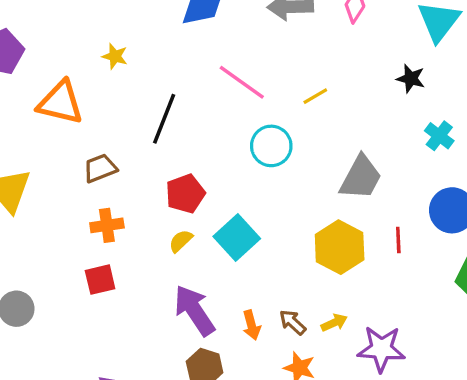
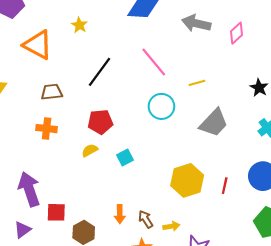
gray trapezoid: (361, 177) -> (214, 123), moved
cyan square: (237, 238) -> (125, 157), size x0.6
red square: (100, 280) -> (56, 212), moved
purple arrow: (194, 310) -> (29, 189), moved

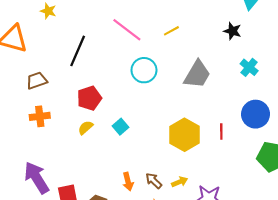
yellow line: (197, 83) -> (171, 31), moved

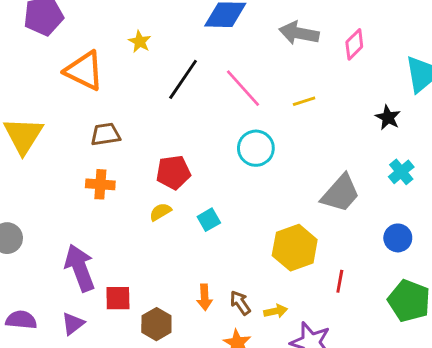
black line: (78, 51) -> (183, 79), moved
gray trapezoid: (197, 74) -> (341, 193), moved
blue circle: (256, 114) -> (398, 238), size x0.7
red line: (221, 132) -> (340, 281), moved

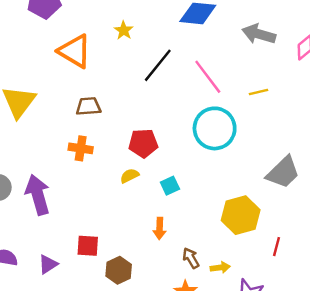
cyan circle: (256, 148) -> (215, 128), size x1.4
purple arrow: (80, 268) -> (38, 195), moved
orange arrow: (205, 297) -> (160, 228), moved

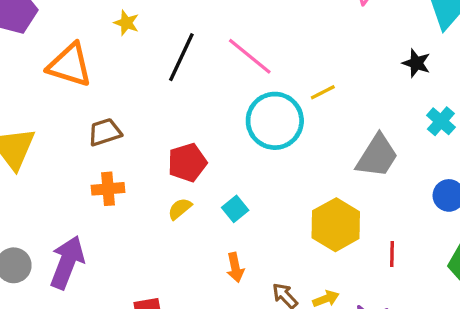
yellow line: (258, 92) -> (323, 92), moved
purple arrow: (38, 195) -> (67, 262), turned 51

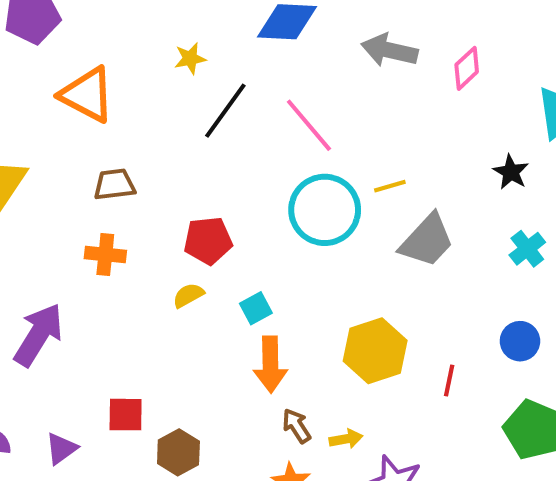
yellow star: (126, 23) -> (190, 58), moved, turned 30
gray trapezoid: (377, 156) -> (427, 241), moved
red line: (392, 254) -> (449, 381), moved
orange arrow: (235, 267) -> (270, 364), moved, size x1.5

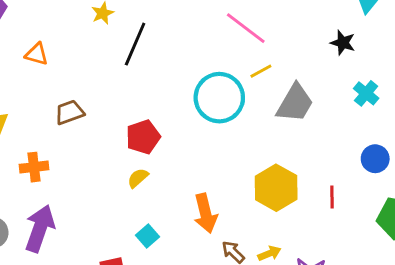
orange triangle: (87, 95) -> (37, 54), size x0.6
pink line: (309, 125) -> (246, 28), moved
orange cross: (105, 254) -> (34, 167), moved
cyan square: (256, 308) -> (147, 236), moved

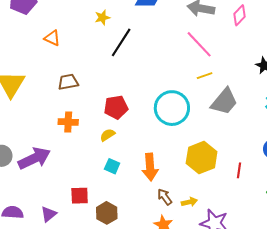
cyan circle: (219, 98) -> (172, 108), moved
orange cross: (34, 167) -> (68, 122), moved
purple arrow: (40, 228) -> (34, 158), turned 36
cyan square: (147, 236) -> (112, 166), moved, turned -35

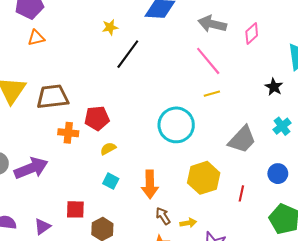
orange triangle: (52, 38) -> (36, 38), moved, turned -42
brown trapezoid: (68, 82) -> (53, 97), moved, size x1.5
gray trapezoid: (224, 102) -> (242, 139), moved
red pentagon: (116, 107) -> (97, 118), moved

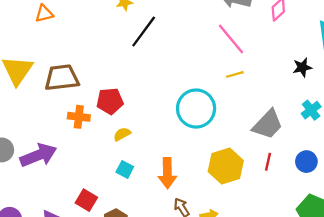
black star: (274, 87) -> (302, 67), turned 30
red line: (241, 193) -> (268, 162), moved
red square: (75, 209) -> (86, 200), turned 30

